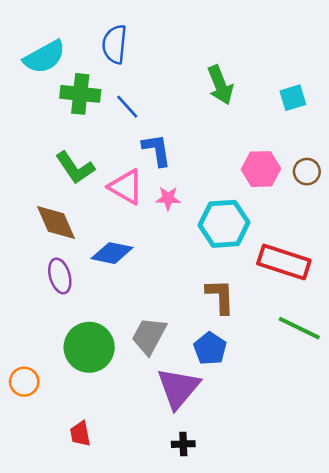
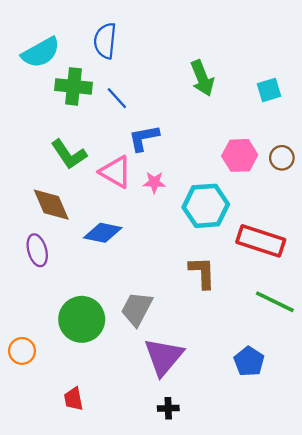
blue L-shape: (157, 150) -> (144, 138), turned -92
purple ellipse: (60, 276) -> (37, 250), moved
blue pentagon: (210, 349) -> (249, 361), moved

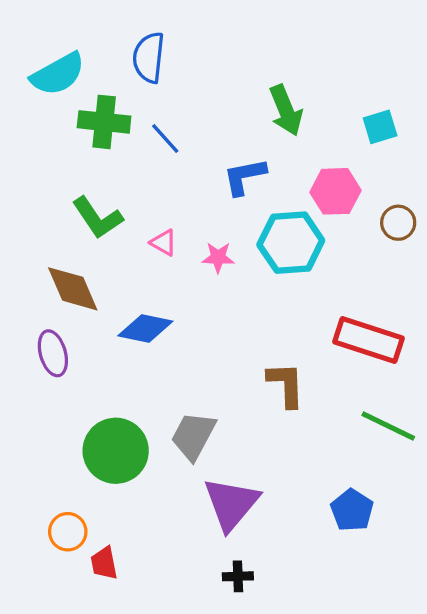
blue L-shape: (144, 138) -> (245, 176), moved
pink hexagon: (240, 155) -> (335, 191), moved
pink triangle: (116, 172) -> (164, 243), size x0.6
cyan hexagon: (206, 206) -> (291, 243), moved
orange circle: (22, 351) -> (68, 532), moved

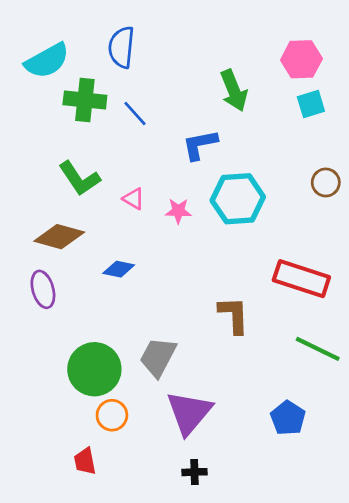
pink hexagon: (335, 191) -> (301, 59), moved
brown diamond: (73, 289) -> (59, 237), turned -51
blue diamond: (145, 328) -> (119, 269), size x0.7
orange circle: (68, 532) -> (112, 415), moved

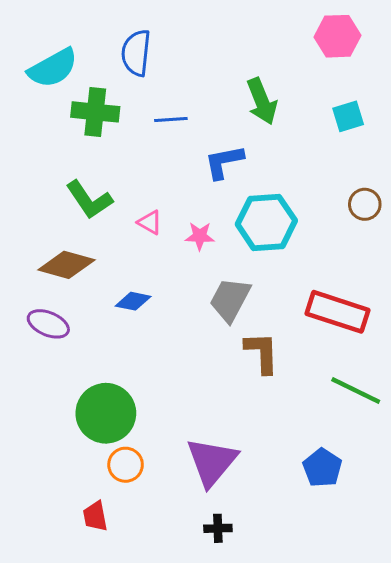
pink hexagon: (301, 59) -> (338, 36), moved
blue line: (135, 113) -> (171, 119), moved, turned -52
purple ellipse: (43, 289) -> (48, 324), turned -51
gray trapezoid: (158, 357) -> (230, 300), moved

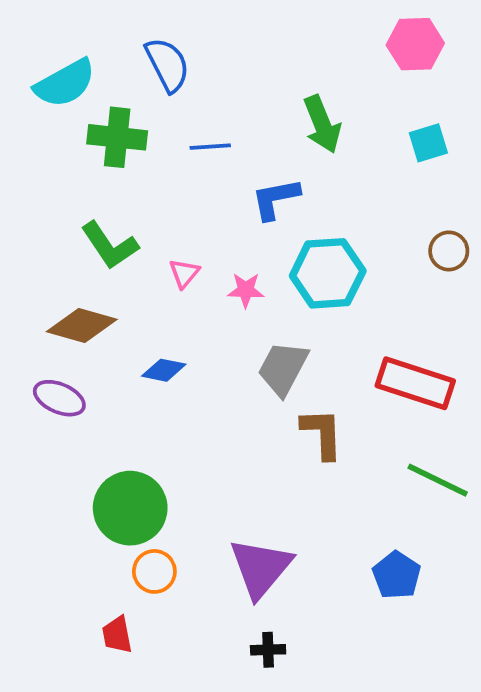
blue semicircle: (136, 53) -> (167, 65), turned 147
pink triangle: (150, 222) -> (184, 273), turned 40

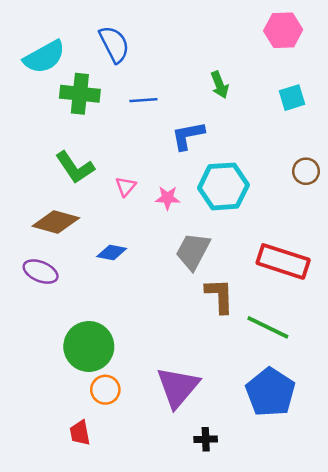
green arrow: (322, 124) -> (220, 85), size x0.7
green line: (438, 480) -> (268, 327), moved
blue pentagon: (397, 575) -> (270, 392), size x1.5
black cross: (268, 650) -> (206, 439), moved

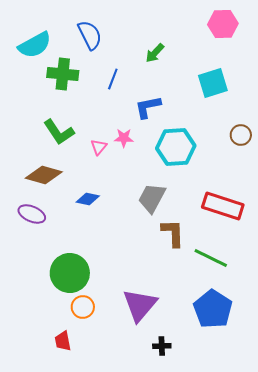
green arrow: (220, 85) -> (155, 53), moved, turned 65
cyan square: (292, 98) -> (213, 83), moved, size x1.4
blue line: (143, 100) -> (113, 79), turned -65
pink star: (168, 198) -> (124, 138), moved

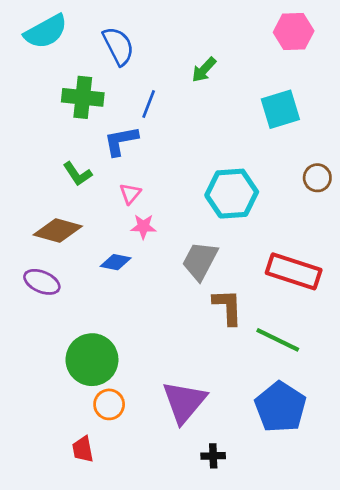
cyan semicircle: (35, 45) -> (46, 32), moved
blue L-shape: (148, 107) -> (121, 141), moved
green L-shape: (59, 132) -> (77, 174), size x0.7
pink star: (124, 138) -> (143, 227), moved

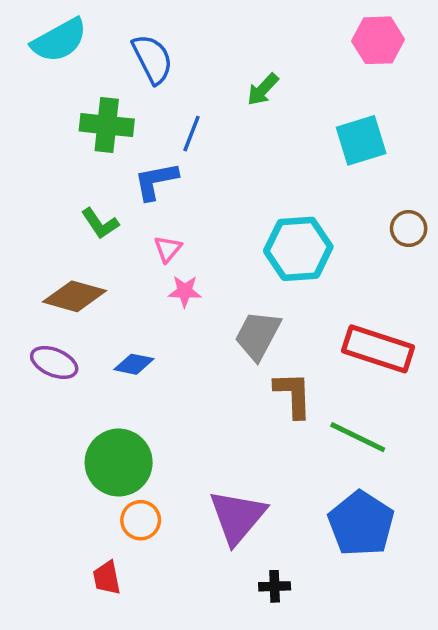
blue diamond: (116, 262) -> (134, 364), moved

